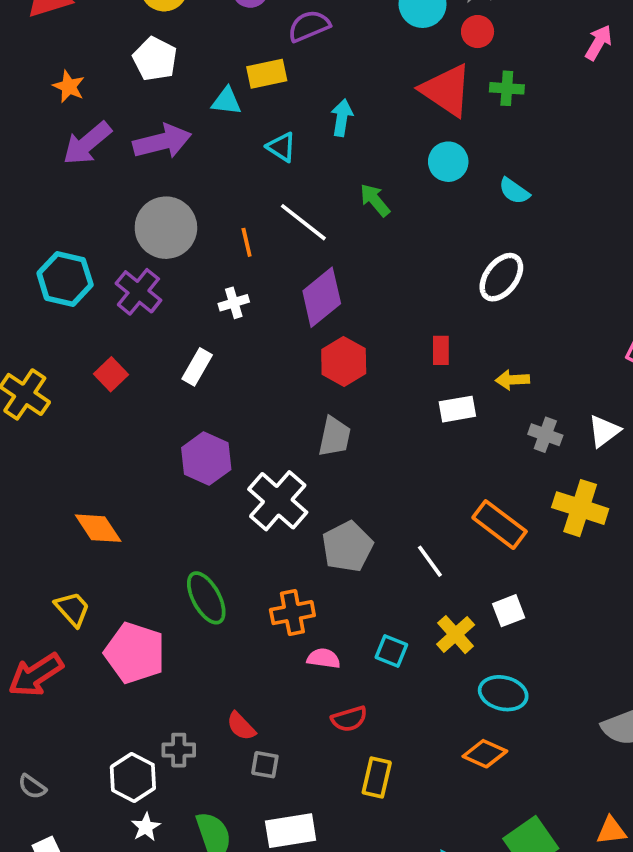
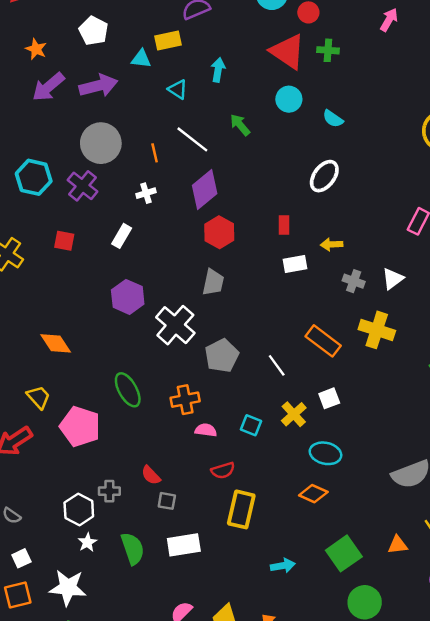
red square: (111, 374) -> (64, 241), turned -35
yellow rectangle: (377, 778) -> (241, 509), size x1.4

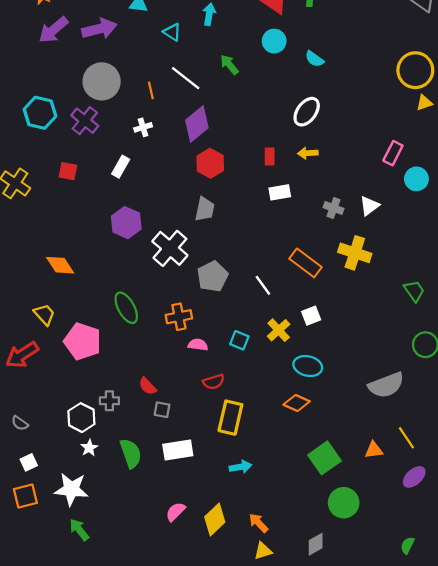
yellow arrow: (332, 244) -> (308, 153), moved
cyan arrow: (283, 566) -> (241, 467), moved

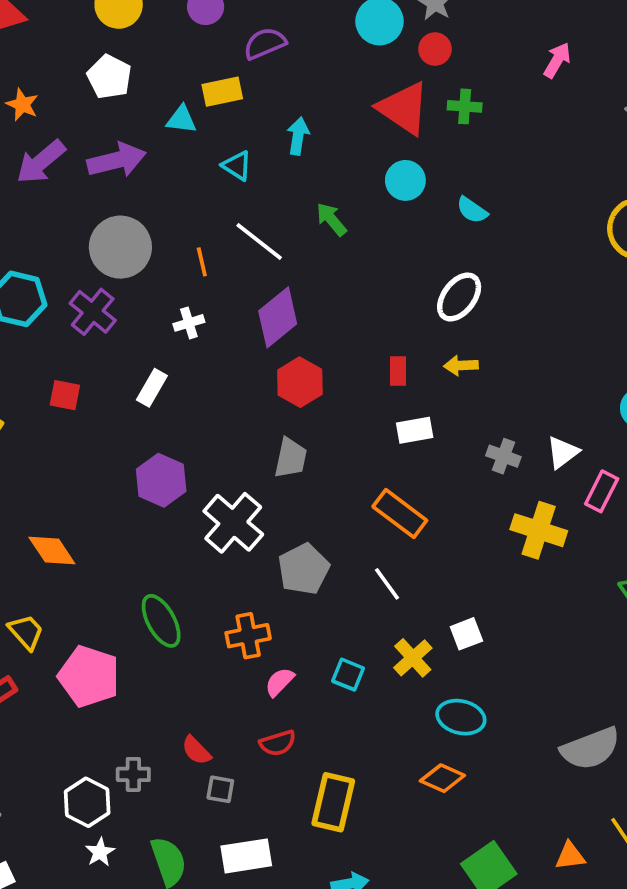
pink rectangle: (393, 153) -> (602, 491), moved
orange rectangle: (306, 263) -> (400, 514), moved
pink semicircle: (198, 345) -> (280, 682), turned -54
red semicircle: (214, 382) -> (278, 743), moved

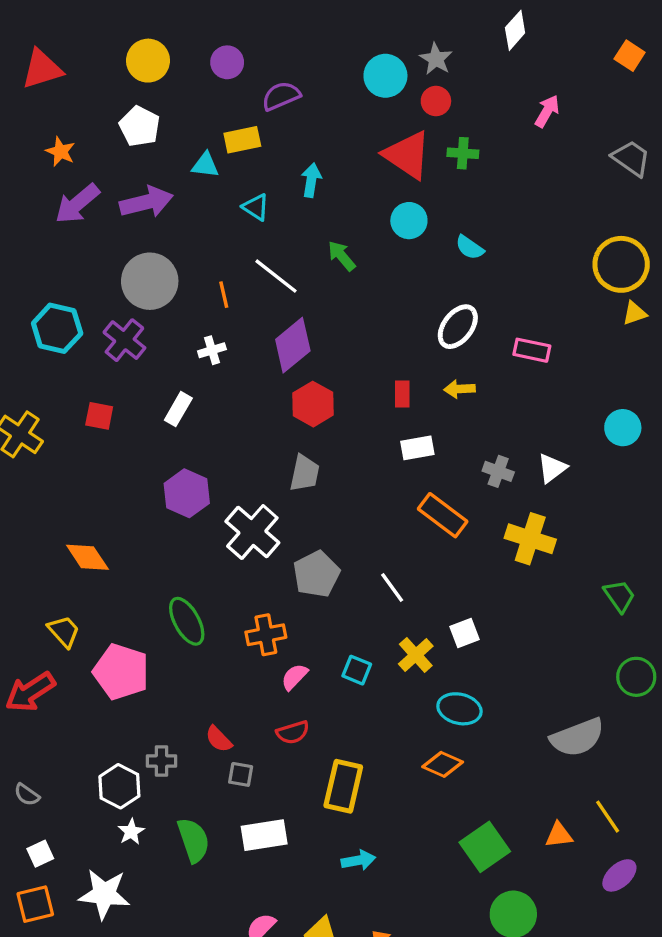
pink rectangle: (602, 491) -> (532, 350), moved, turned 75
orange rectangle: (400, 514) -> (443, 515), moved

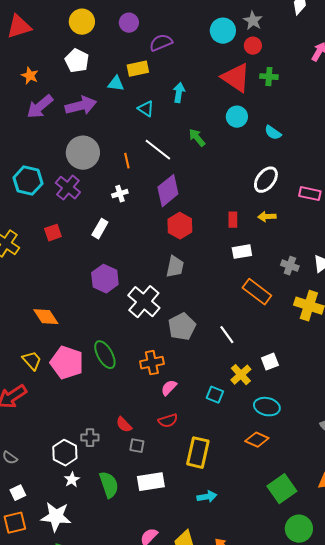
red square: (99, 416) -> (53, 233), turned -30
cyan square: (357, 670) -> (215, 395), moved
pink pentagon: (121, 672) -> (67, 363), moved

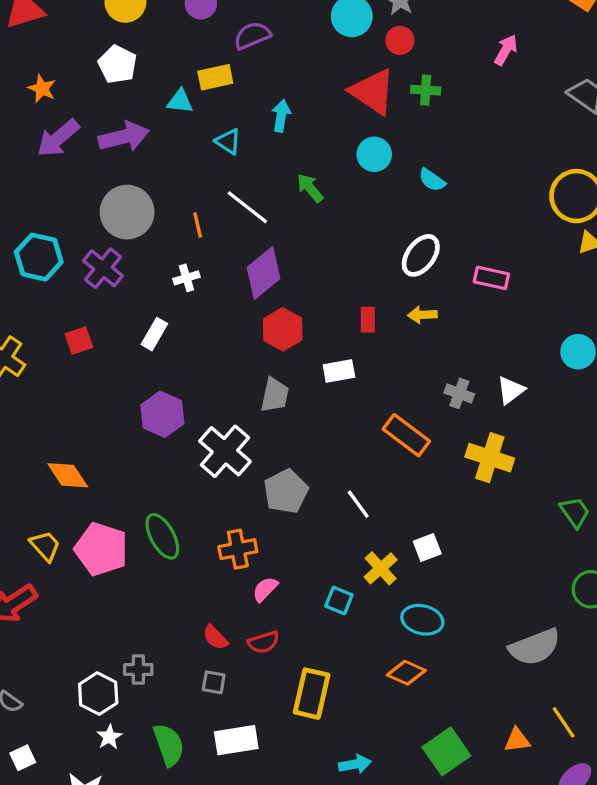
white rectangle: (242, 252) -> (339, 371), moved
red semicircle: (124, 425) -> (215, 637), moved
cyan arrow: (207, 497) -> (355, 764), moved

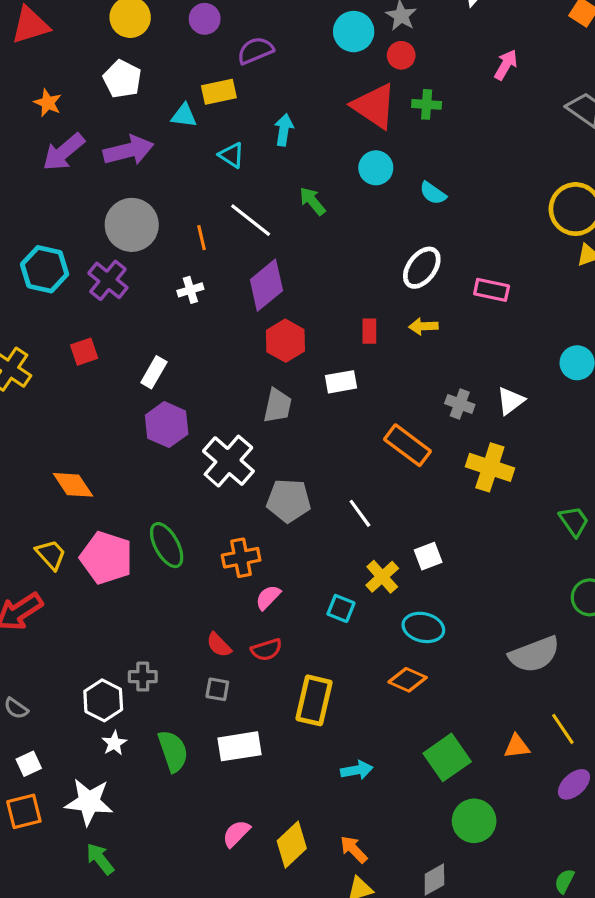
white rectangle: (154, 334) -> (154, 372), moved
gray pentagon: (286, 491) -> (289, 501), turned 30

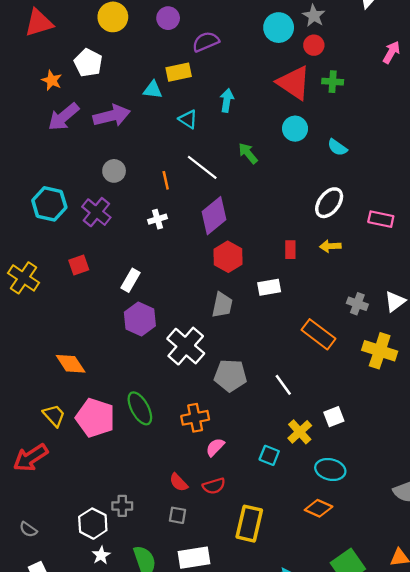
white pentagon: (122, 79) -> (88, 63), moved
gray circle: (132, 225) -> (114, 171), size x0.6

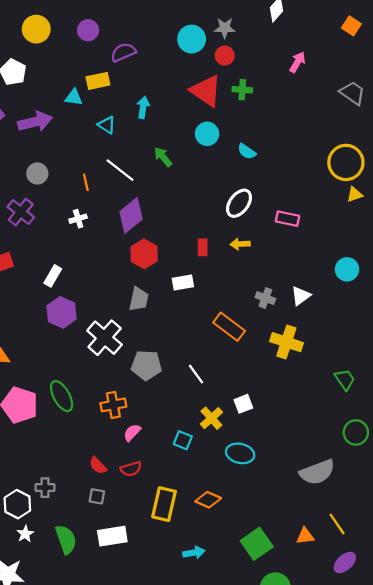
gray star: (314, 16) -> (225, 28), turned -30
orange diamond: (319, 508) -> (208, 500), moved

